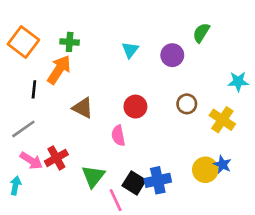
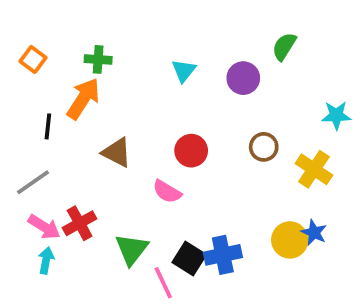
orange square: (23, 42) -> (33, 59), size x0.6
pink semicircle: (118, 136) -> (167, 192), turned -48
cyan arrow: (16, 186) -> (46, 260), moved

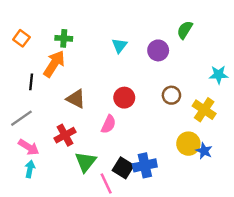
pink semicircle: (167, 192) -> (109, 124), turned -96
red cross: (80, 223) -> (65, 135), moved
yellow circle: (290, 240) -> (188, 144), moved

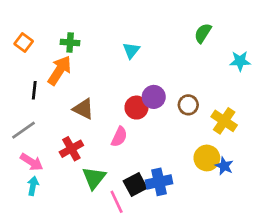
purple circle: (158, 50) -> (154, 97), moved
cyan star: (219, 75) -> (240, 61), moved
black square: (123, 168) -> (135, 185), turned 30

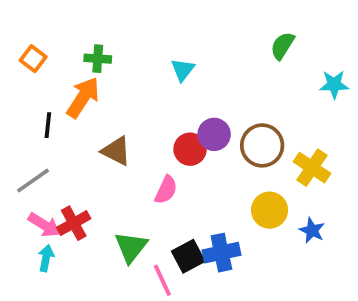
brown circle: (188, 105) -> (262, 145), size x1.5
red cross: (71, 149) -> (74, 223), moved
yellow circle: (207, 158) -> (270, 210), moved

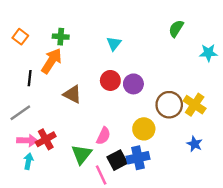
brown circle: (262, 145) -> (169, 105), moved
red circle: (190, 149) -> (110, 80), moved
pink semicircle: (166, 190) -> (103, 136), moved
yellow circle: (270, 210) -> (144, 129), moved
pink arrow: (44, 225) -> (27, 140), turned -30

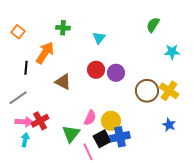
green cross: (61, 37) -> (63, 28), moved
cyan star: (208, 53) -> (172, 52), moved
yellow circle: (144, 129) -> (111, 121), moved

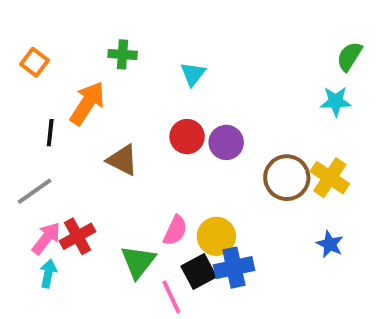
green semicircle: (153, 25) -> (349, 56), moved
pink arrow: (24, 122) -> (46, 238), turned -54

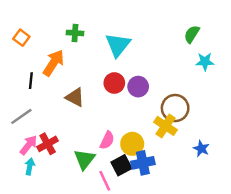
green semicircle: (349, 56) -> (192, 34), moved
cyan triangle: (193, 74) -> (118, 45), size x1.6
yellow cross: (330, 178) -> (166, 126), moved

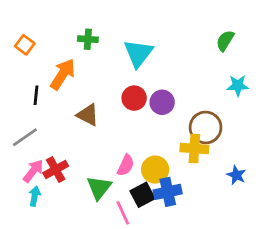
cyan star: (205, 62) -> (238, 85), moved
yellow cross: (166, 126) -> (194, 148), turned -30

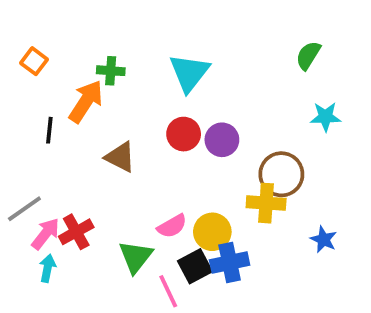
green cross: (88, 39) -> (111, 71), moved
gray line: (25, 137) -> (24, 209), moved
pink semicircle: (126, 165) -> (172, 226), turned 35

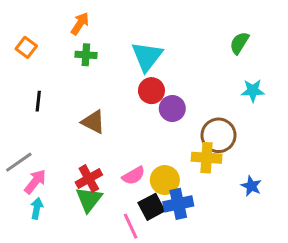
orange arrow: (86, 101) -> (80, 24), moved, size x0.7
red circle: (184, 134) -> (151, 91), moved
red cross: (76, 232) -> (89, 179), moved
green triangle: (136, 257) -> (89, 199), moved

